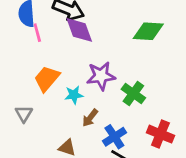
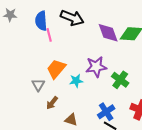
purple diamond: (79, 30) -> (108, 33), moved
gray triangle: (24, 114) -> (38, 85), moved
brown arrow: (90, 118) -> (52, 103), moved

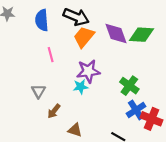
pink line: (49, 35) -> (51, 55), moved
purple star: (96, 67) -> (88, 71), moved
orange trapezoid: (56, 69) -> (84, 37), moved
blue cross: (106, 112) -> (136, 110), moved

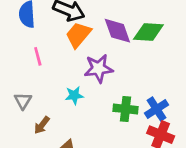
purple star: (88, 71) -> (99, 68), moved
green cross: (129, 86) -> (126, 109), moved, turned -30
blue cross: (136, 110) -> (157, 109), moved

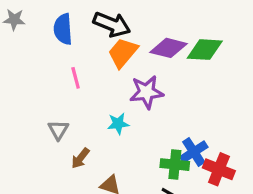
purple diamond: (117, 31) -> (169, 48), turned -56
green cross: (126, 109) -> (175, 165), moved
blue cross: (157, 109) -> (194, 152), moved

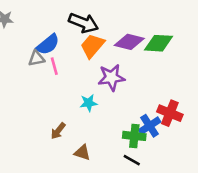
blue semicircle: (63, 29) -> (48, 44), moved, turned -125
gray triangle: (58, 130) -> (36, 58), moved, turned 48
red cross: (219, 169) -> (170, 113), moved

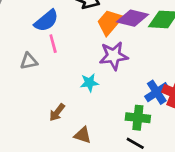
orange trapezoid: (92, 46) -> (110, 22), moved
gray triangle: (36, 58) -> (29, 61), moved
blue cross: (150, 126) -> (157, 92), moved

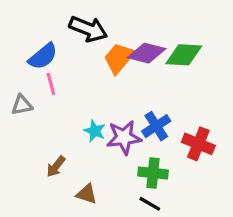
purple star: (114, 56) -> (124, 137), moved
cyan star: (89, 83) -> (95, 131), turned 30
blue cross: (157, 92) -> (156, 126), moved

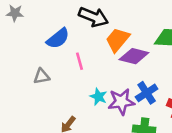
purple diamond: (147, 53) -> (134, 56), moved
pink line: (51, 84) -> (79, 61), moved

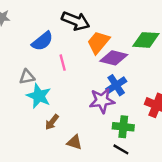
blue cross: (147, 93) -> (116, 85), moved
cyan star: (98, 97) -> (39, 96), moved, size x1.5

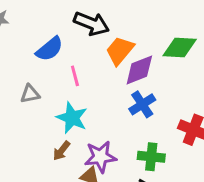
purple diamond: (114, 58) -> (139, 70), turned -36
cyan star: (39, 96) -> (72, 118), moved
purple star: (102, 101) -> (100, 157), moved

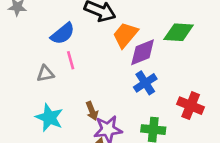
pink line: (75, 76) -> (71, 60), moved
cyan star: (72, 118) -> (49, 118), moved
brown arrow: (61, 151) -> (92, 111), moved, turned -60

